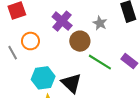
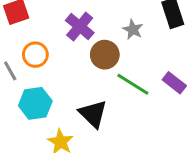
cyan hexagon: (43, 78) -> (35, 103), moved

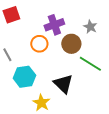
purple cross: (80, 27) -> (54, 25), turned 30
orange circle: (35, 55) -> (39, 44), moved

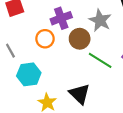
gray star: (90, 27) -> (100, 20), size x1.5
black triangle: (63, 84) -> (80, 94), moved

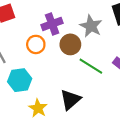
black triangle: (80, 94) -> (70, 100), turned 35

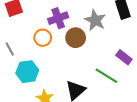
green line: (91, 66) -> (106, 76), moved

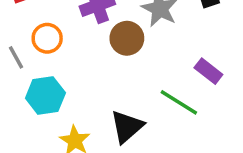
orange circle: (43, 38) -> (47, 38), moved

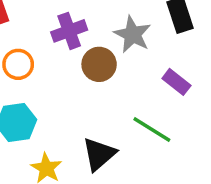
purple rectangle: (208, 71) -> (176, 82), moved

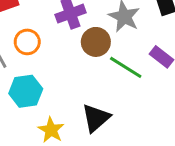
green line: (152, 129) -> (126, 67), moved

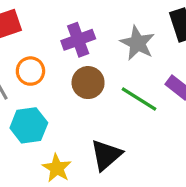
brown circle: (96, 42) -> (88, 83), moved

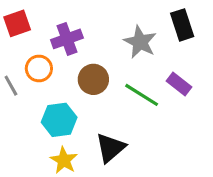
purple cross: (78, 40) -> (67, 39), moved
cyan hexagon: (29, 125) -> (59, 120), moved

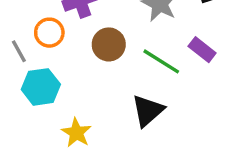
cyan hexagon: (59, 120) -> (41, 87), moved
black triangle: (110, 148) -> (148, 111), moved

